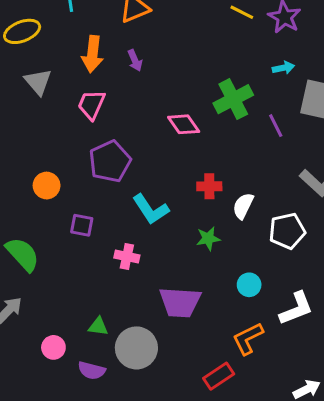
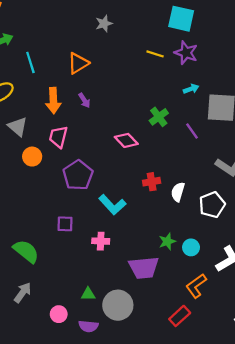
green cross: (233, 99) -> (159, 117), size x0.7
orange circle: (47, 186) -> (32, 157), moved
green star: (208, 238) -> (167, 241), moved

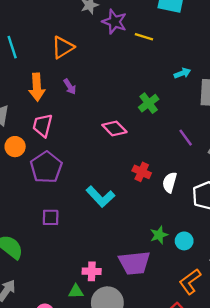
purple star: (186, 53) -> (114, 22), moved
purple line: (192, 131) -> (186, 138), moved
purple pentagon: (78, 175) -> (46, 167), moved
red cross: (152, 182) -> (142, 172), turned 35
pink cross: (101, 241) -> (92, 271), moved

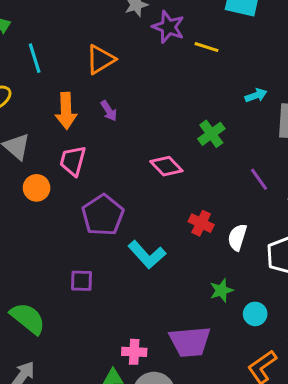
purple pentagon: (46, 167) -> (103, 215), moved
green star: (159, 235) -> (221, 290), moved

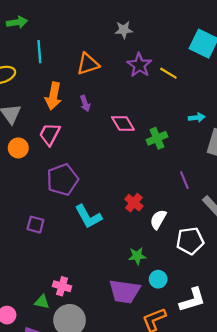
purple star: (168, 27) -> (139, 65), moved
pink diamond: (166, 166) -> (123, 123), moved
purple trapezoid: (190, 342) -> (125, 291), moved

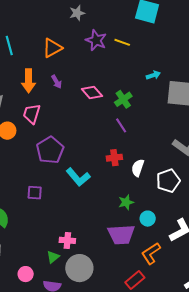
purple line: (184, 180) -> (121, 125), moved
red cross: (134, 203) -> (114, 158), turned -35
green triangle: (42, 302) -> (53, 257), turned -40

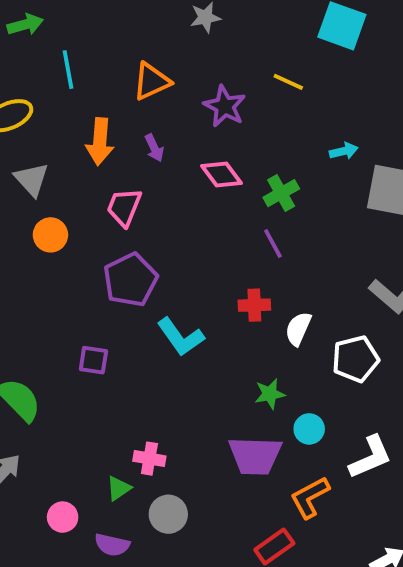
purple star: (96, 40) -> (225, 106), moved
pink trapezoid: (32, 114) -> (124, 207), moved
gray circle: (79, 268) -> (168, 514), size x0.7

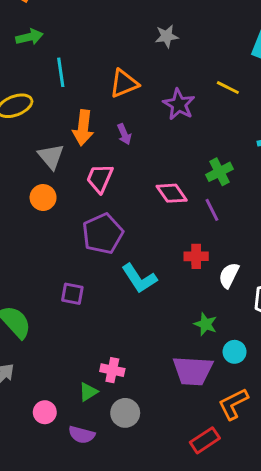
pink diamond: (221, 175) -> (172, 193), moved
gray triangle: (32, 179) -> (51, 156), moved
green star: (270, 394) -> (206, 324), turned 30

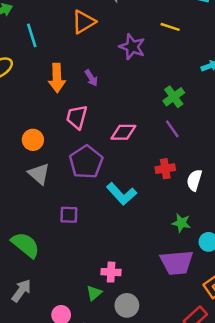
orange triangle: (124, 83) -> (84, 22), moved
gray triangle: (51, 156) -> (39, 174), moved
pink diamond: (172, 193) -> (123, 132), moved, turned -45

